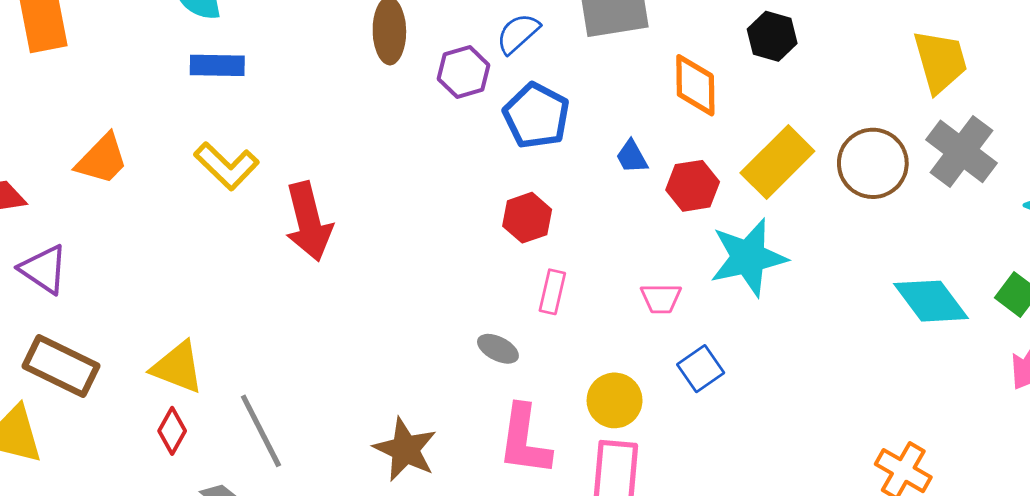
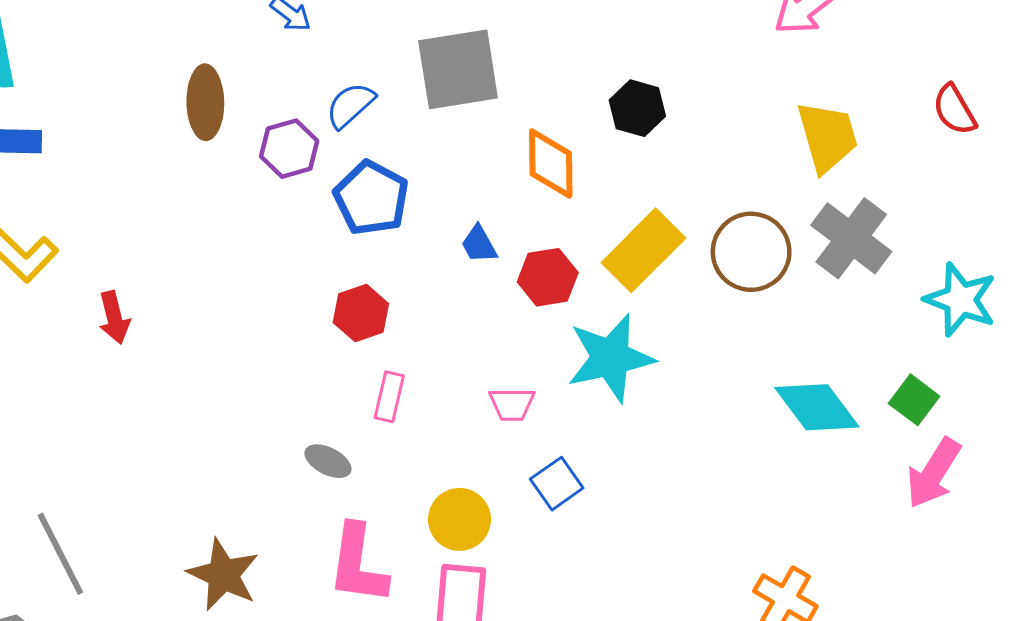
red arrow: (309, 222) -> (114, 318), size x0.6

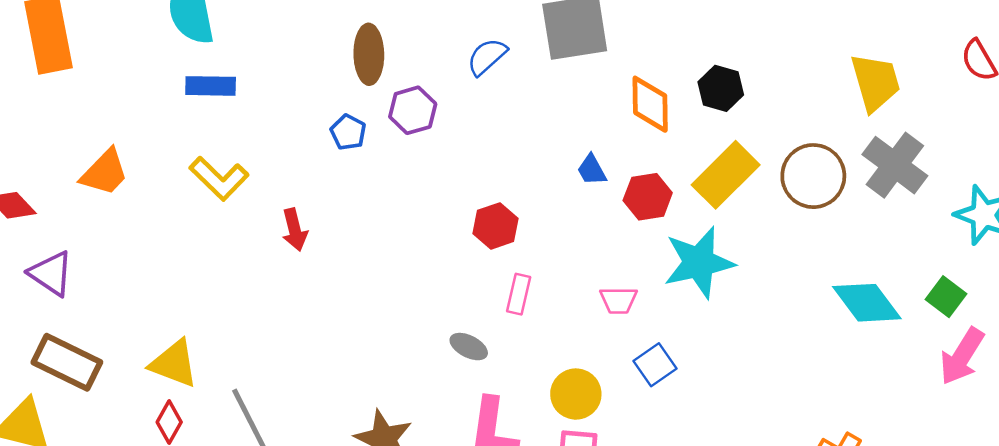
black hexagon: (637, 108) -> (721, 88), moved
purple hexagon: (289, 149) -> (413, 110), moved
blue pentagon: (371, 198) -> (348, 132), moved, size x0.6

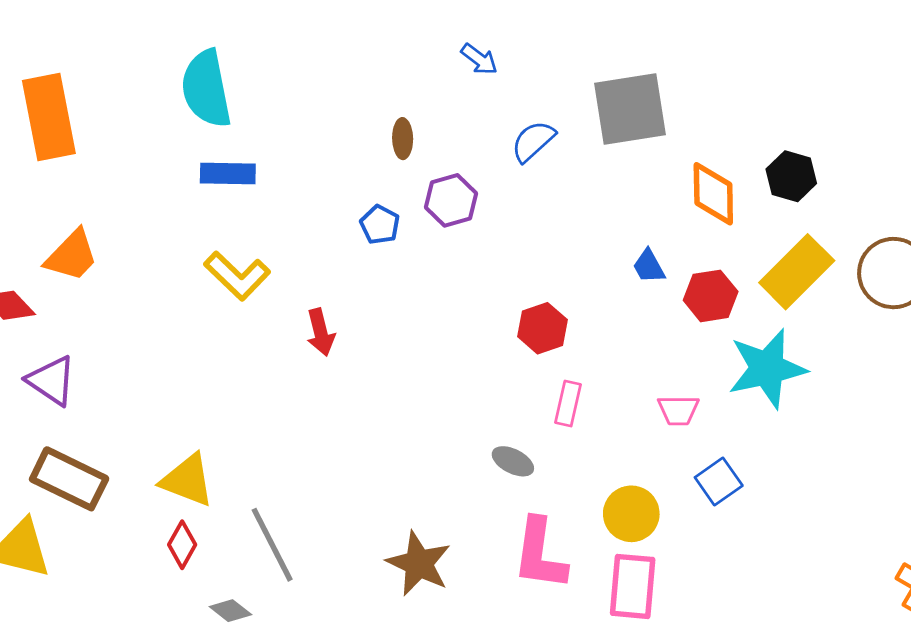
brown ellipse: (369, 54) -> (403, 139), size x0.6
orange trapezoid: (105, 172) -> (72, 256), moved

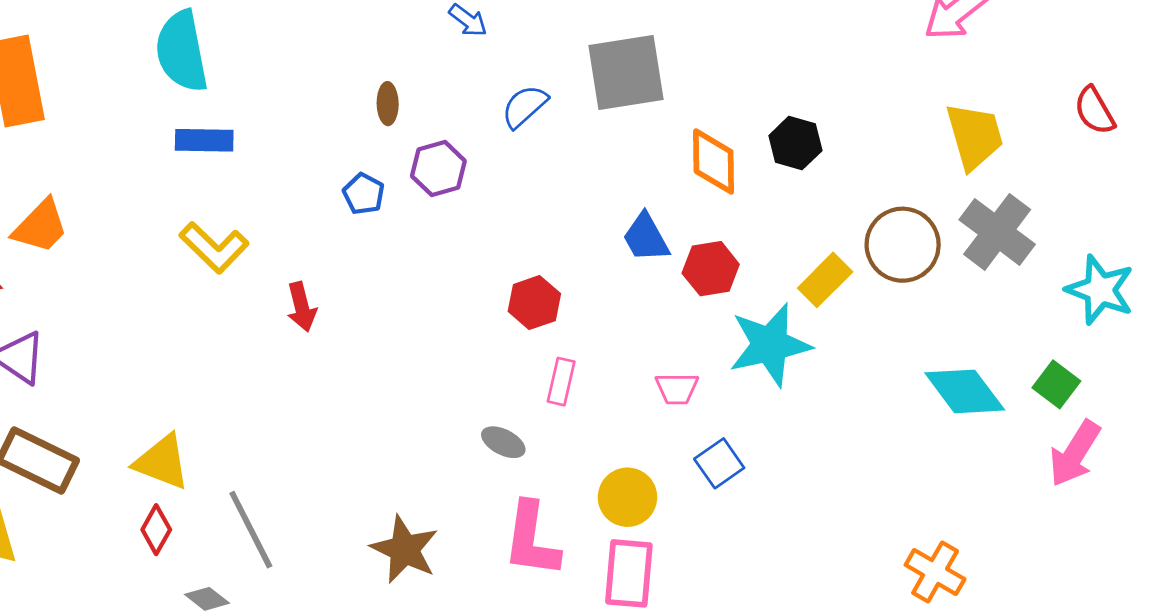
blue trapezoid: (649, 266) -> (646, 238), size x1.4
yellow rectangle: (797, 272) -> (825, 280), moved, size x0.7

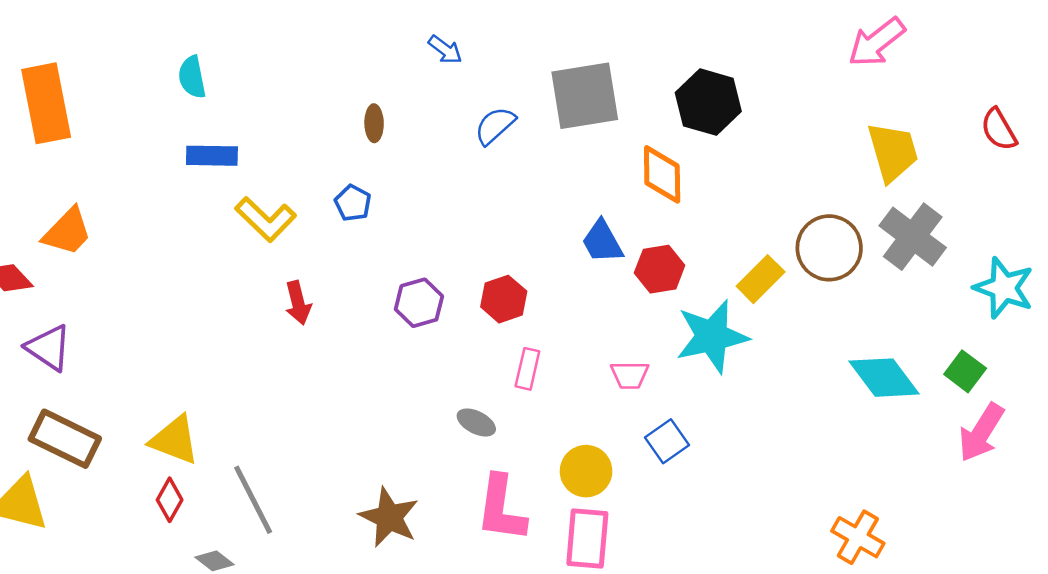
cyan semicircle: (182, 51) -> (192, 77), size x0.6
black hexagon: (795, 143) -> (708, 102), moved, size x1.4
purple hexagon: (438, 168) -> (419, 303), moved
yellow L-shape: (214, 247) -> (266, 219), moved

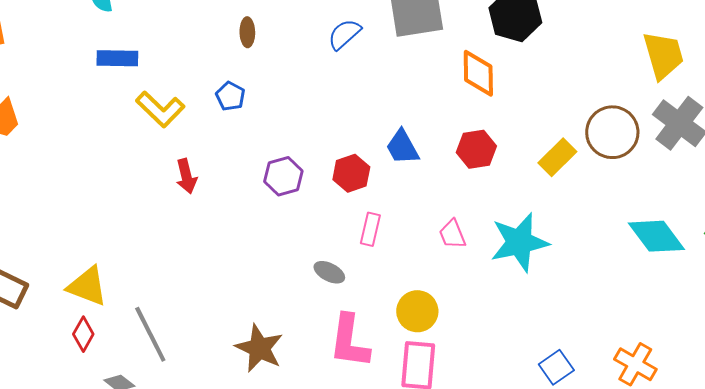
blue trapezoid: (602, 242) -> (402, 147), moved
cyan star: (712, 336) -> (519, 242), moved
pink trapezoid: (630, 375) -> (452, 234), turned 68
blue square: (667, 441) -> (556, 367), moved

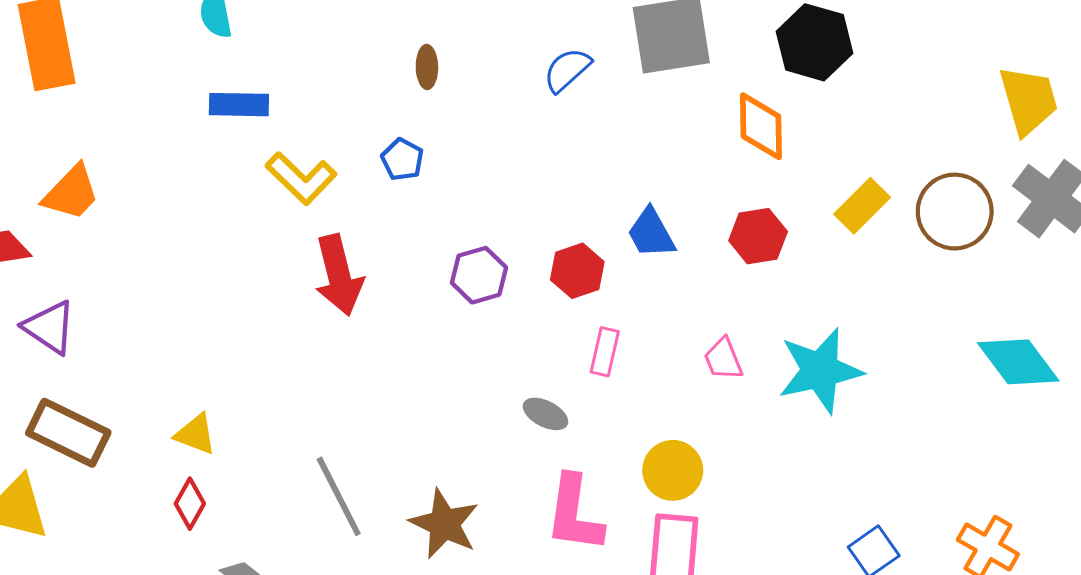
yellow rectangle: (557, 157) -> (862, 206), moved
red arrow: (186, 176) -> (339, 275), size x1.6
yellow triangle: (87, 286) -> (196, 434), size x0.7
gray line: (150, 334) -> (339, 496), moved

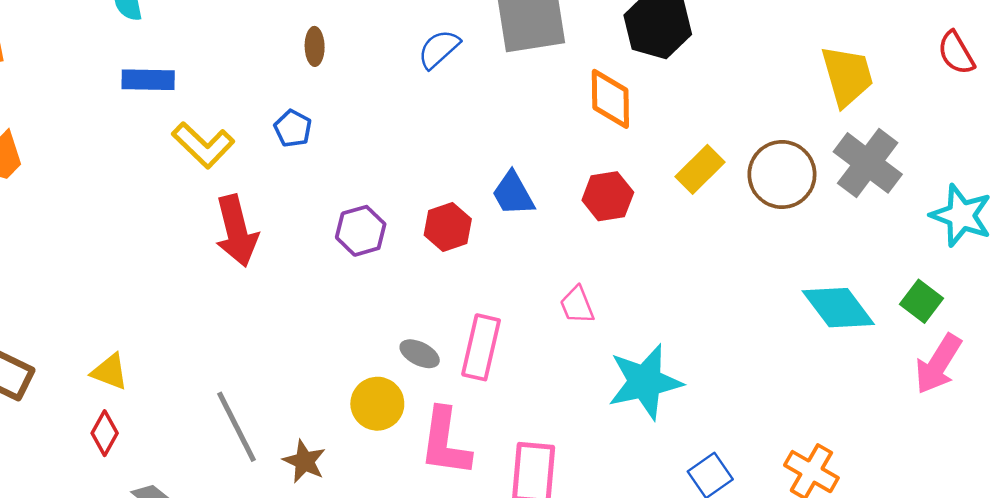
pink rectangle: (605, 352) -> (481, 347), moved, size x1.5
cyan star: (820, 371) -> (645, 382), moved
yellow circle: (673, 470) -> (377, 404), moved
brown star: (444, 524) -> (304, 461), moved, size x0.7

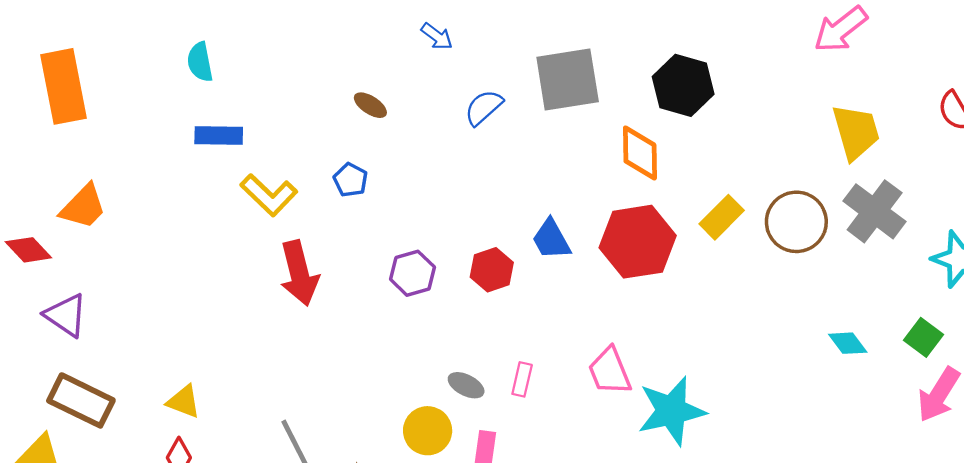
brown ellipse: (315, 46) -> (370, 105), turned -56
red hexagon: (608, 196) -> (638, 242), size x1.6
pink trapezoid: (577, 305) -> (610, 371), moved, size x1.4
cyan diamond: (838, 308) -> (848, 343), size x0.6
pink rectangle: (481, 347) -> (522, 379), size x0.6

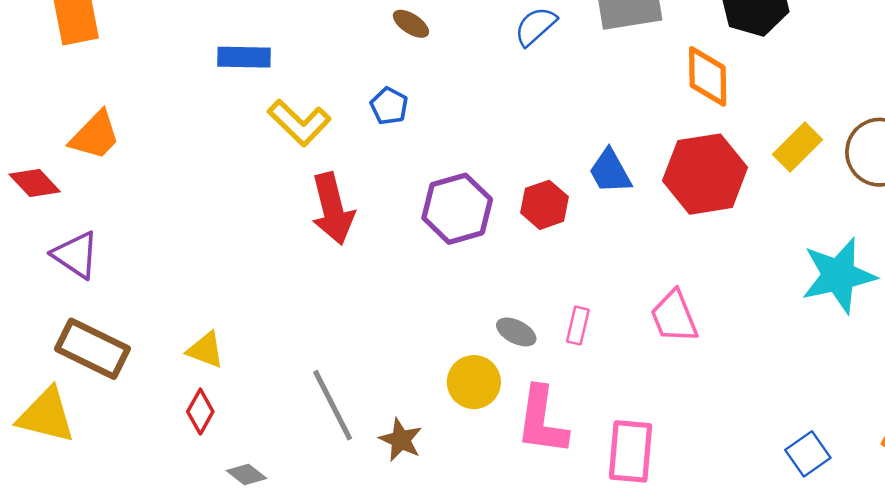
purple hexagon: (412, 273) -> (457, 209), size x1.4
cyan star: (671, 411) -> (839, 275), moved

